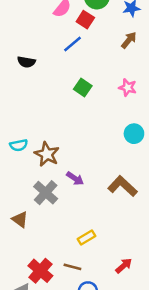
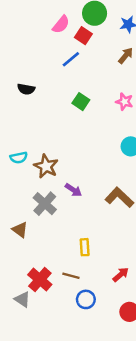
black semicircle: (26, 62) -> (26, 89), moved
yellow rectangle: (87, 237) -> (85, 247), turned -63

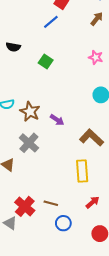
green square: (81, 102) -> (46, 62), moved
purple arrow: (73, 190) -> (57, 120), moved
yellow rectangle: (85, 247) -> (82, 171), moved, size x1.5

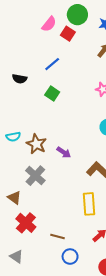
blue line: (51, 22) -> (52, 64), moved
red cross: (25, 206) -> (26, 223), moved

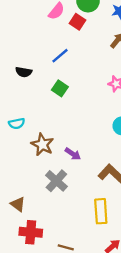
cyan semicircle: (13, 137) -> (17, 123), moved
gray cross: (35, 176) -> (56, 181), moved
red cross: (26, 223) -> (31, 232), turned -36

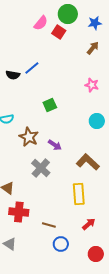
blue line: (60, 56) -> (32, 68), moved
green square: (60, 88) -> (50, 105), moved, turned 32

